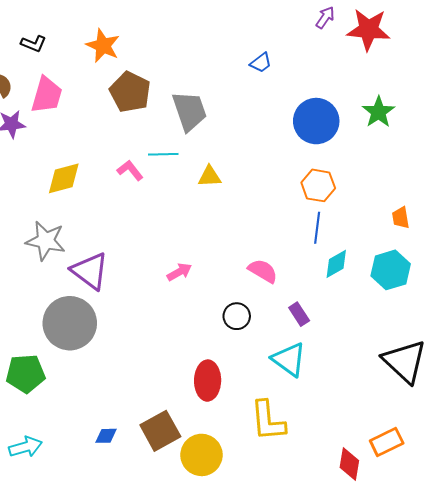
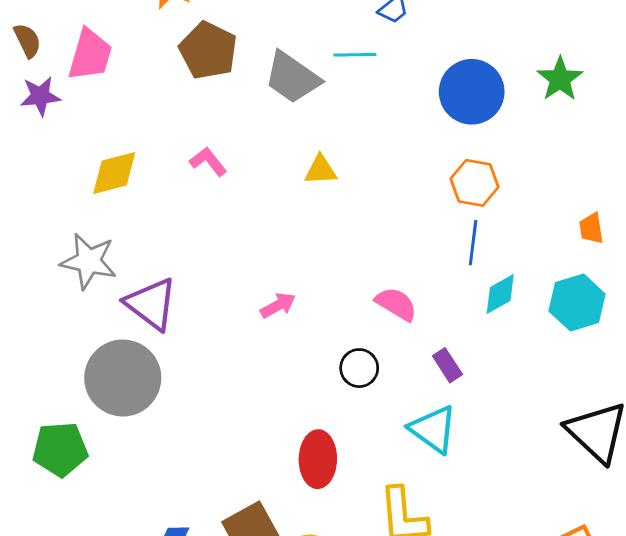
gray trapezoid: (189, 111) -> (292, 78), turned 144
cyan line: (163, 154) -> (355, 55), moved

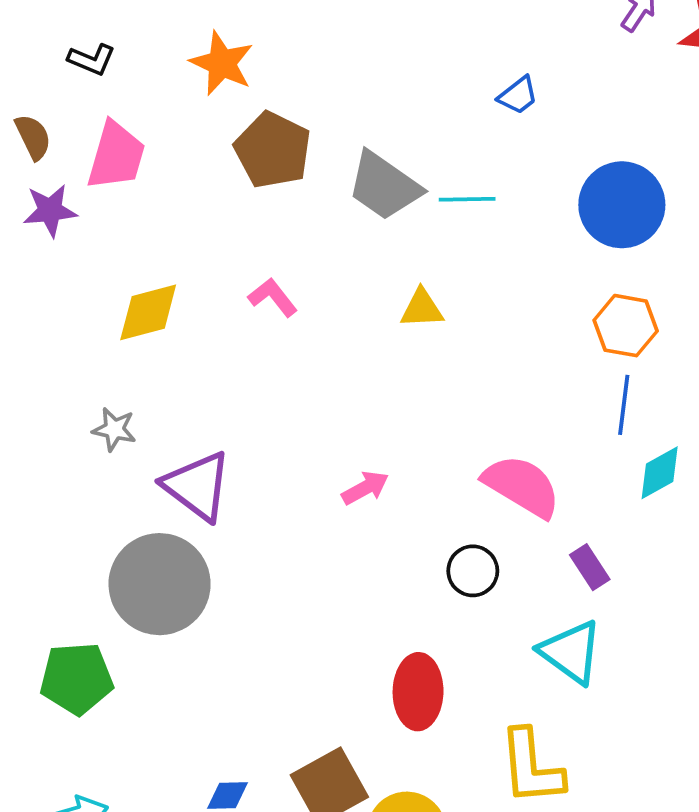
cyan line: (355, 55) -> (467, 199), moved
gray star: (89, 261) -> (114, 429), size x0.6
pink semicircle: (396, 304) -> (522, 486), size x1.4

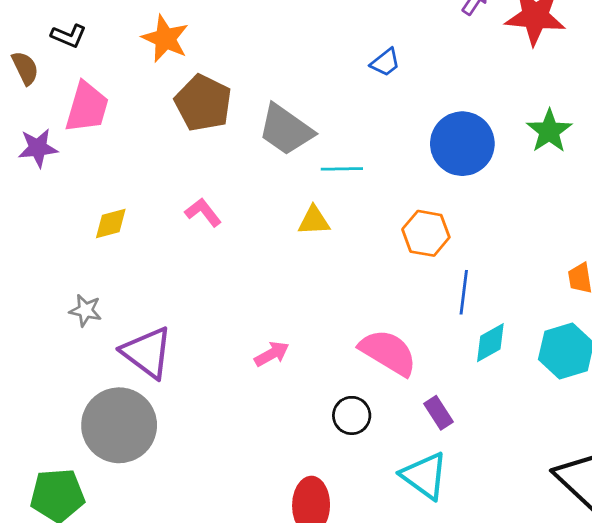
brown semicircle: (33, 137) -> (25, 68), moved
cyan line: (467, 199) -> (342, 169), moved
yellow diamond: (148, 312) -> (111, 224), size x0.7
orange hexagon: (626, 326) -> (426, 233), moved

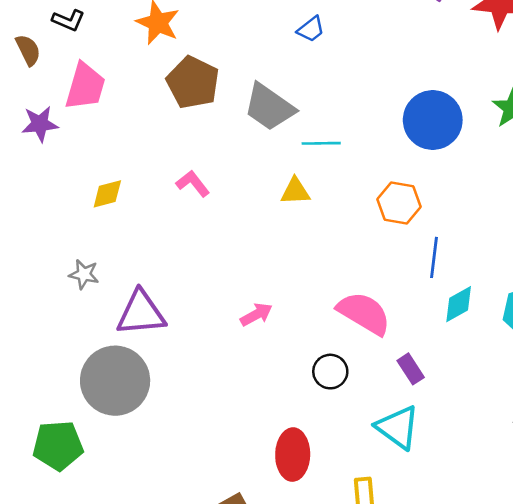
blue trapezoid: (385, 62) -> (311, 29), moved
purple triangle: (147, 352) -> (141, 313), turned -42

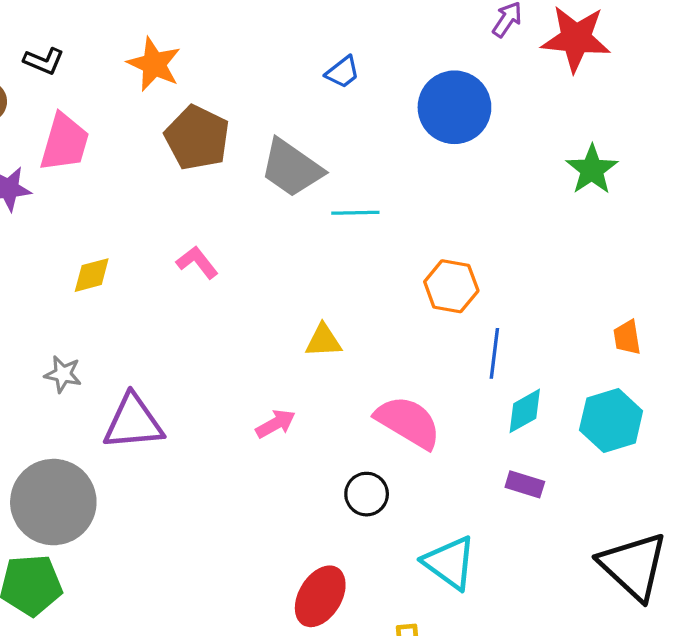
blue circle: (433, 120) -> (454, 107), moved
yellow triangle: (295, 191) -> (323, 341), moved
purple rectangle: (411, 369) -> (525, 484), moved, turned -40
gray circle: (115, 381) -> (53, 502), moved
red ellipse: (293, 455) -> (320, 596), turned 30

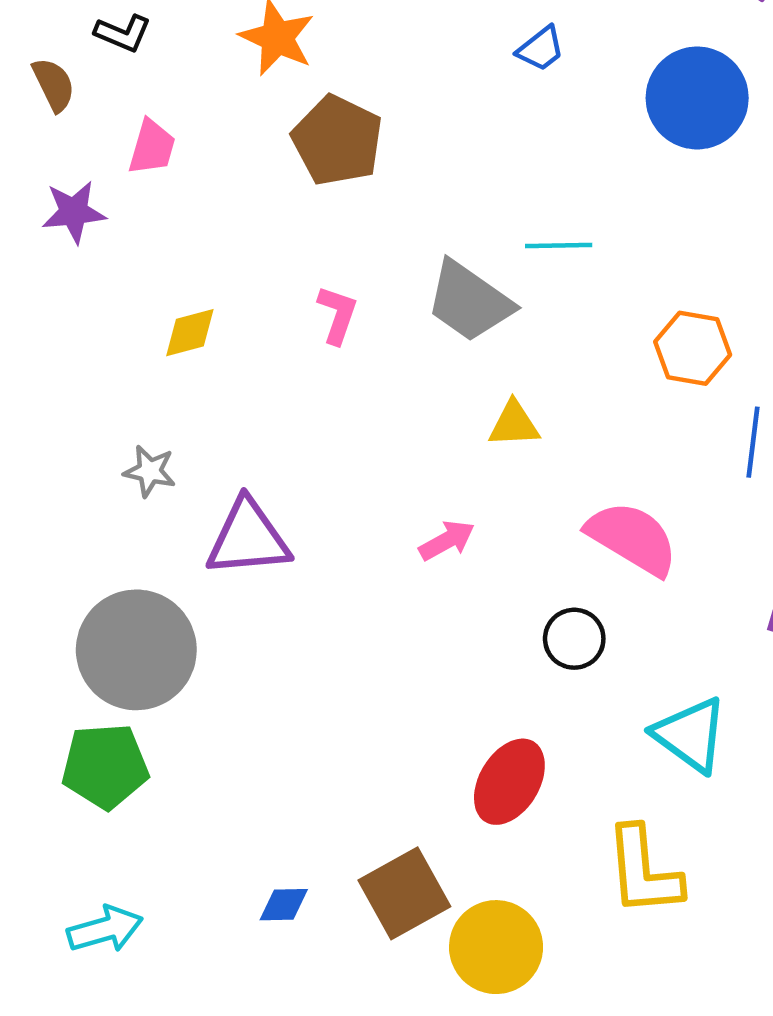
pink trapezoid: (65, 142) -> (152, 147), size x0.7
gray trapezoid: (291, 168) -> (469, 301), moved
pink L-shape: (197, 262) -> (337, 315), turned 57

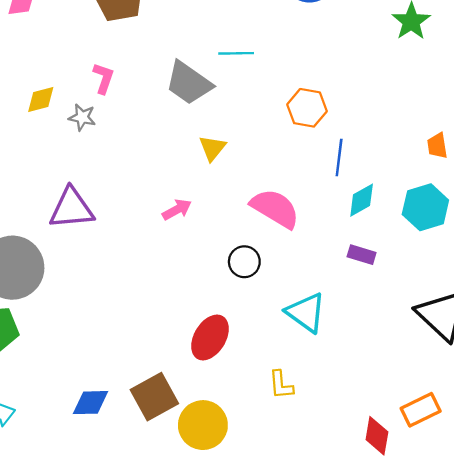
pink L-shape: (337, 315) -> (103, 78), moved
yellow triangle: (514, 424) -> (212, 148), turned -48
gray star: (150, 471) -> (82, 117), moved
yellow L-shape: (644, 871) -> (281, 385), size x0.6
blue diamond: (284, 905) -> (90, 403), size x1.4

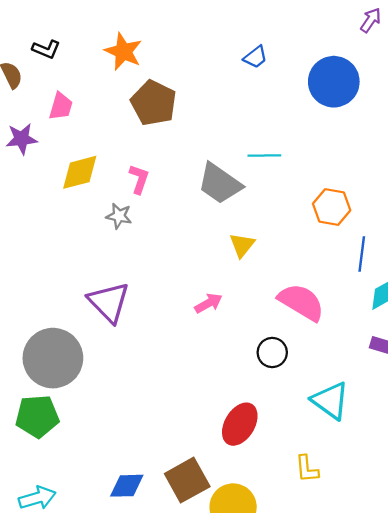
yellow diamond: (41, 100) -> (80, 172), moved, size x1.4
purple triangle: (71, 208) -> (109, 302), turned 51

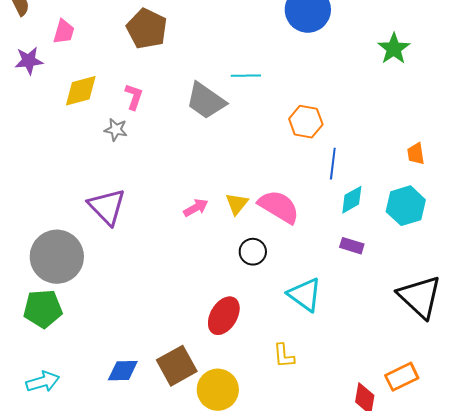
yellow triangle: (242, 245) -> (237, 204), moved

